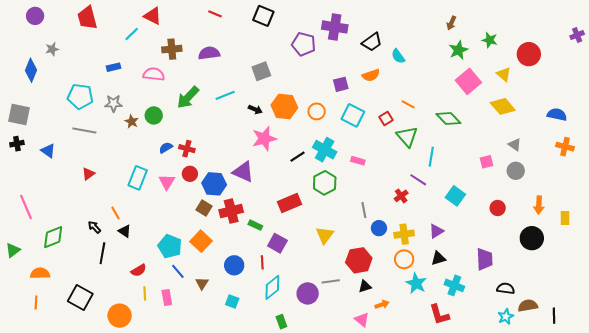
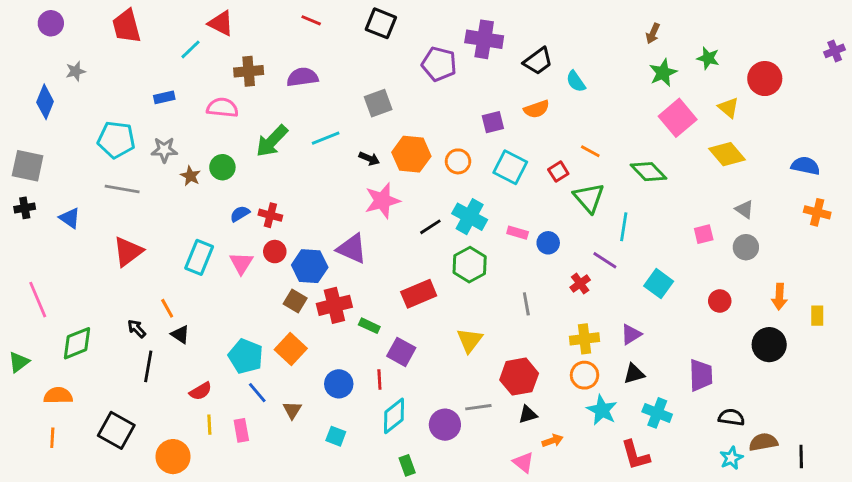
red triangle: (88, 174) -> (128, 252), size x1.6
blue circle: (379, 228) -> (548, 243), moved

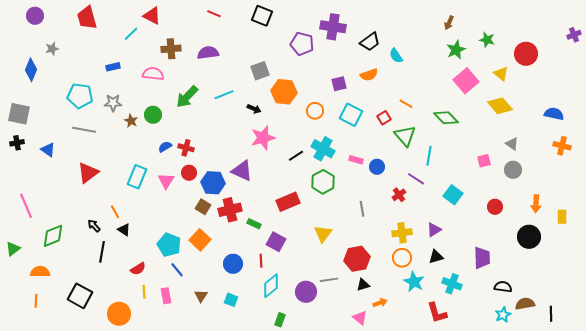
orange hexagon: (411, 154) -> (284, 92), moved
brown triangle: (292, 410) -> (201, 296), moved
green rectangle: (407, 465) -> (280, 320), turned 40

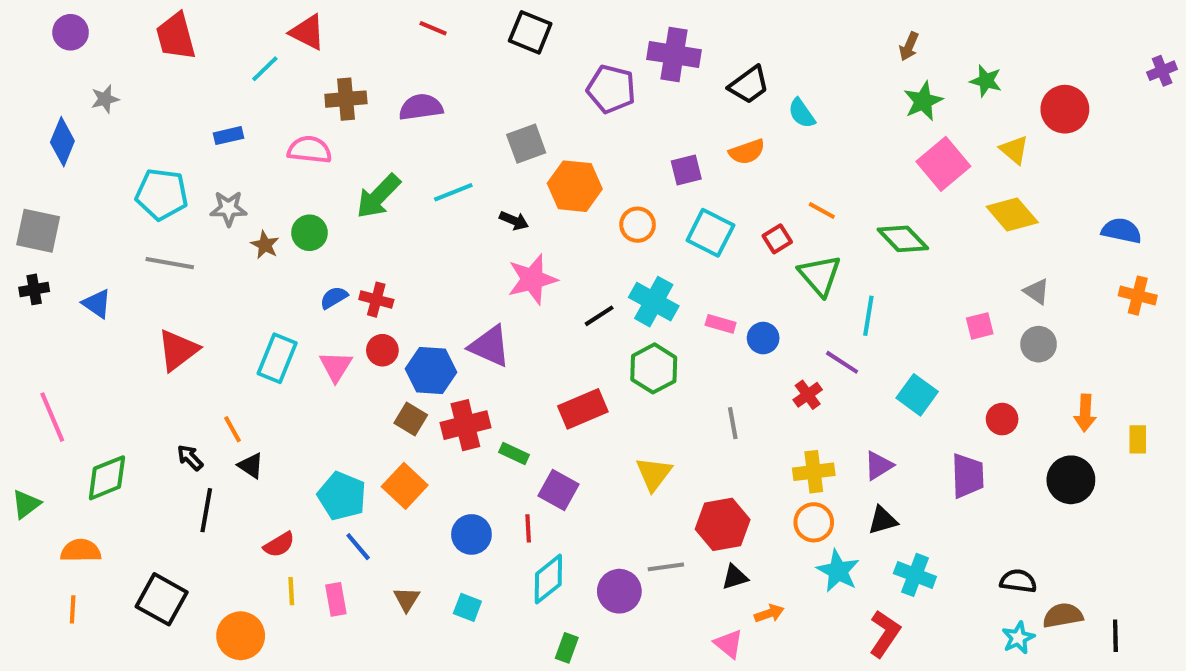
purple trapezoid: (482, 258) -> (968, 476), moved
red L-shape: (437, 313) -> (885, 634), turned -130

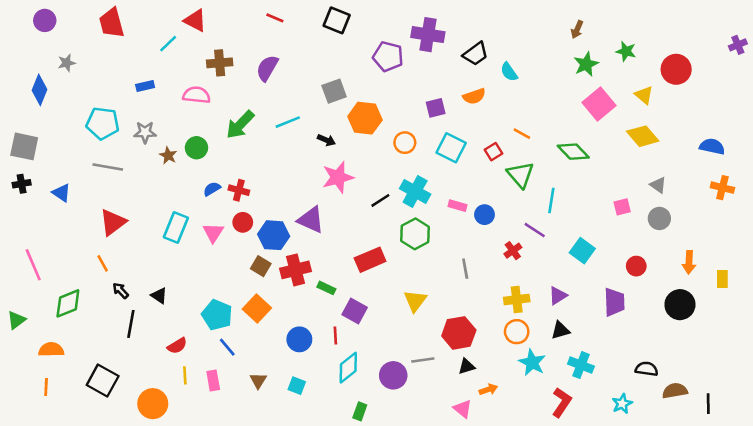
purple semicircle: (421, 107) -> (267, 68), turned -52
orange line: (233, 429) -> (103, 263), moved
cyan star: (1018, 638) -> (622, 404), moved

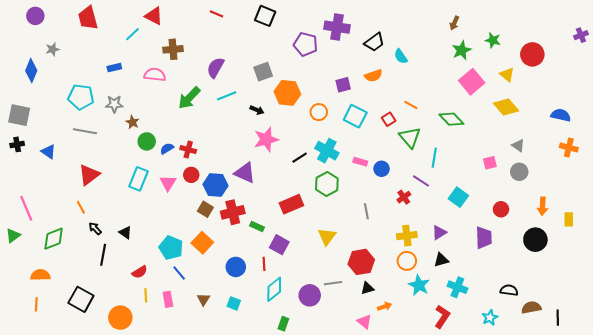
purple semicircle: (267, 68) -> (216, 68), moved
green circle: (196, 148) -> (147, 141), moved
green triangle: (16, 320) -> (13, 236), moved

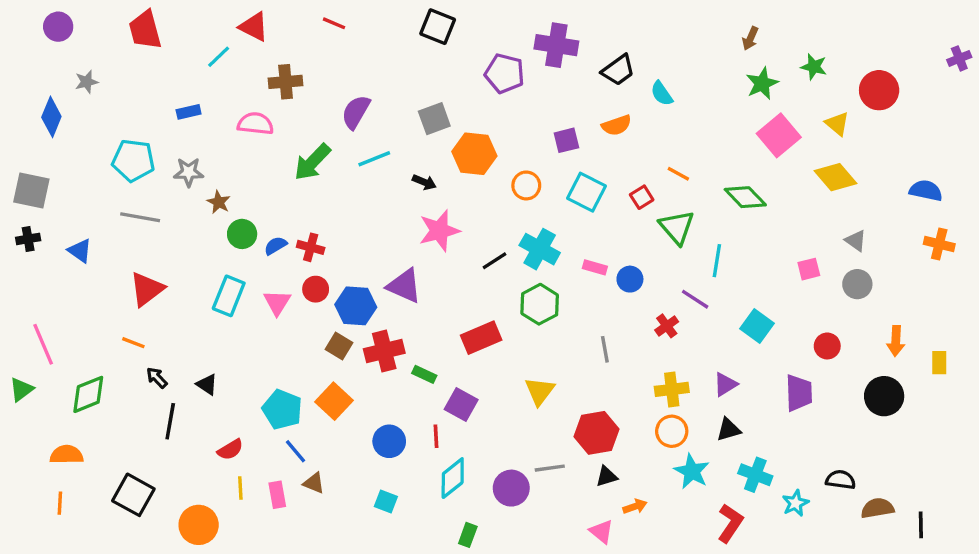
red line: (217, 14) -> (334, 23), moved
orange line: (81, 207) -> (133, 343), turned -40
brown triangle: (203, 299) -> (314, 483), moved, turned -40
cyan star: (490, 318) -> (795, 503), moved

